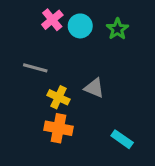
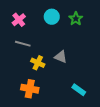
pink cross: (52, 20) -> (19, 20), moved
orange cross: (58, 128) -> (30, 89), moved

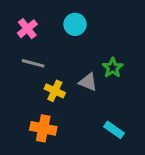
green star: (76, 19) -> (113, 68), moved

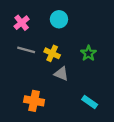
gray triangle: (88, 82) -> (61, 74), moved
yellow cross: (55, 91) -> (52, 53), moved

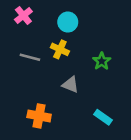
pink cross: (22, 23) -> (23, 15), moved
yellow cross: (52, 53) -> (60, 49), moved

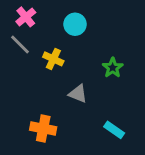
yellow cross: (60, 49) -> (53, 59), moved
gray line: (30, 57) -> (20, 44), moved, turned 30

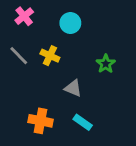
gray line: (20, 44) -> (19, 56), moved
cyan rectangle: (114, 130) -> (83, 122), moved

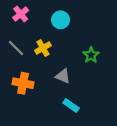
yellow cross: (50, 56) -> (43, 48), turned 35
orange cross: (40, 121) -> (23, 83), moved

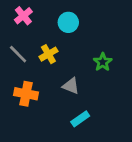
cyan rectangle: (71, 105) -> (80, 119), turned -70

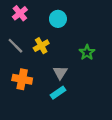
gray triangle: (71, 86) -> (60, 73), turned 40
cyan rectangle: (80, 119) -> (58, 93), moved

